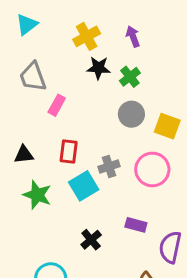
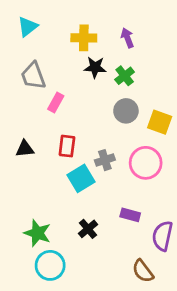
yellow cross: (87, 36) -> (84, 38), turned 30
green star: (37, 195) -> (37, 233), moved

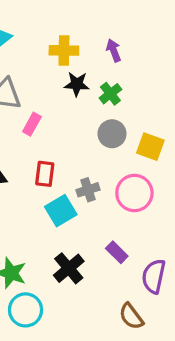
purple rectangle: (130, 215) -> (117, 252), turned 30
black cross: (88, 229) -> (69, 268), size x1.4

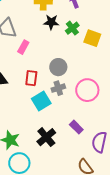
gray circle: (112, 134) -> (58, 67), moved
yellow square: (150, 147) -> (92, 38), moved

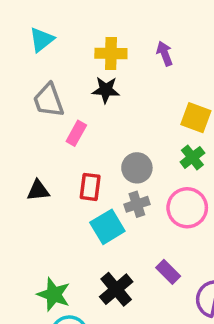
black star: (51, 22) -> (106, 90), moved
green cross: (72, 28) -> (192, 157), moved

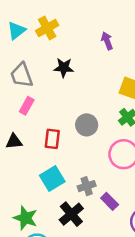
yellow cross: (111, 53) -> (47, 28), moved, turned -30
pink rectangle: (76, 133) -> (27, 106), moved
gray cross: (137, 204) -> (87, 186), moved
cyan square: (107, 227) -> (52, 178), moved

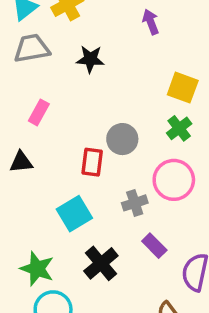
gray trapezoid: (22, 75) -> (32, 48), moved, turned 100
red rectangle: (52, 139) -> (92, 162), moved
gray cross: (87, 186) -> (135, 203), moved

